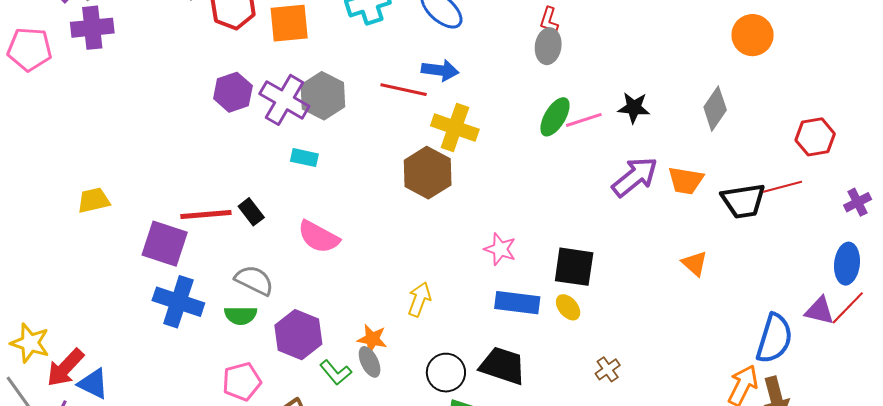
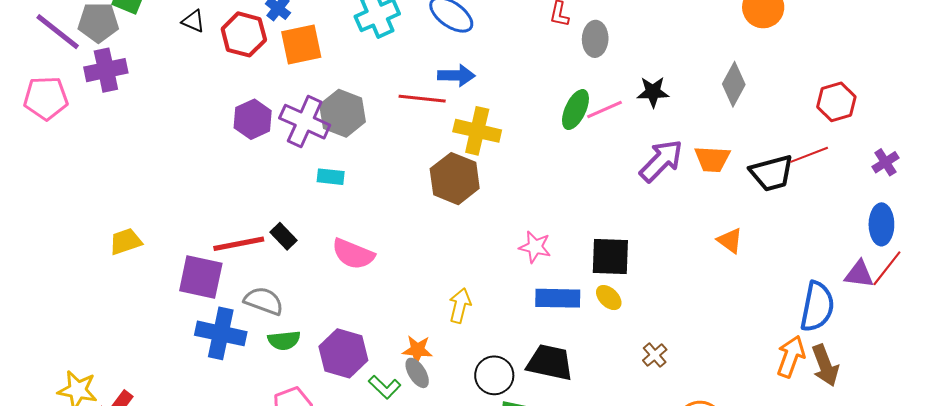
gray ellipse: (548, 46) -> (595, 39), moved
gray semicircle: (254, 280) -> (264, 301), moved

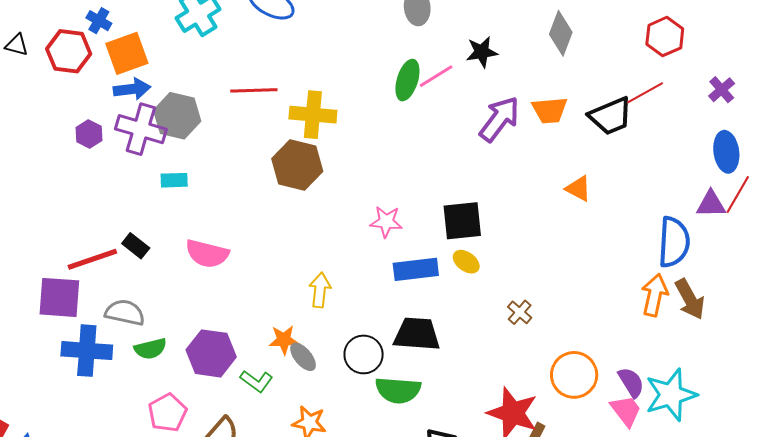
blue arrow: (456, 75) -> (132, 89), moved
purple hexagon: (253, 119) -> (89, 134), size x0.7
gray ellipse: (417, 373) -> (303, 357), moved

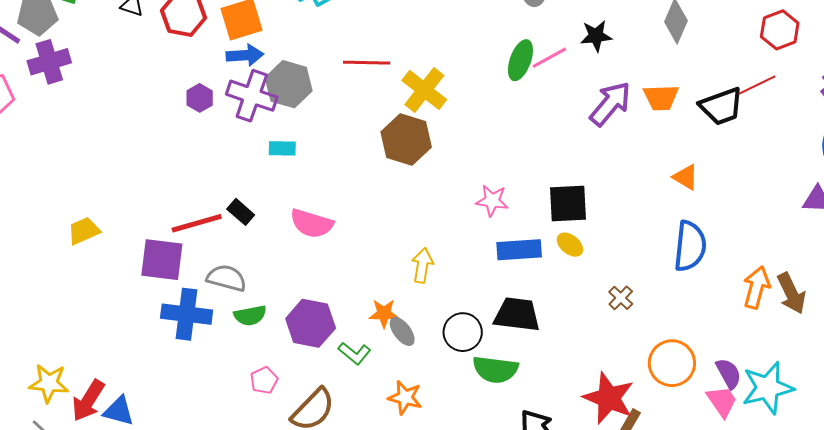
yellow cross: (313, 115) -> (424, 90), turned 30
blue semicircle: (674, 242) -> (690, 246), moved
pink pentagon: (168, 413) -> (264, 380), size x0.7

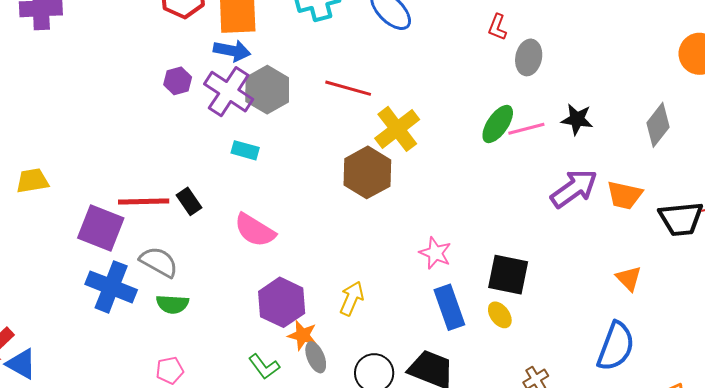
blue rectangle: (519, 250) -> (449, 307), turned 60
purple hexagon: (311, 323) -> (282, 302), moved

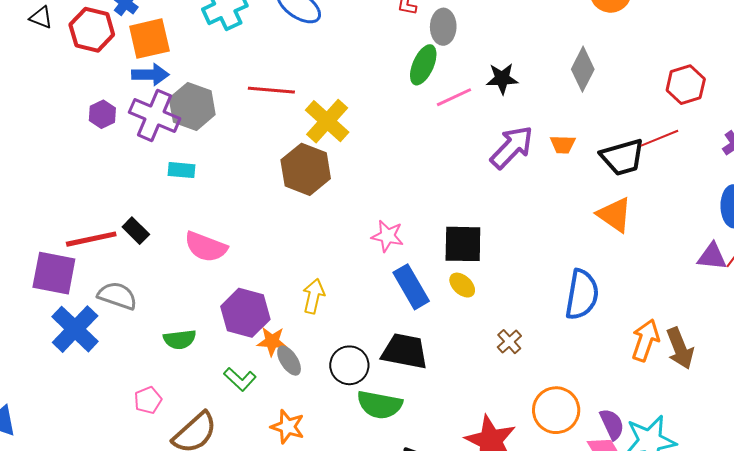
green ellipse: (498, 124) -> (423, 65), moved
orange trapezoid: (625, 195) -> (563, 144), size x0.7
orange triangle: (629, 278) -> (615, 215), moved, size x1.4
blue cross: (111, 287) -> (75, 329), turned 33
green semicircle: (172, 304) -> (180, 339), moved

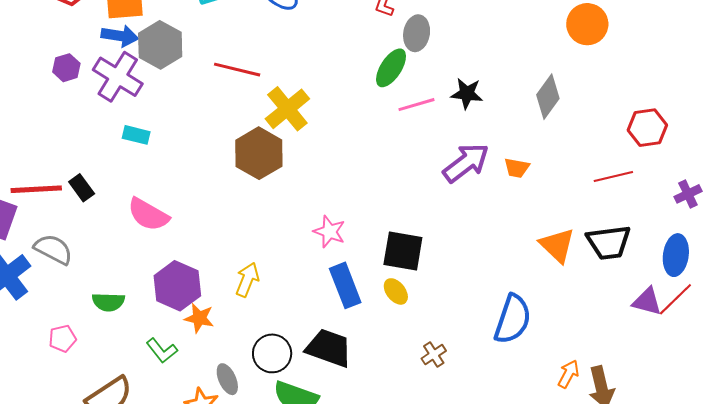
gray hexagon: (192, 106) -> (160, 45), moved
black trapezoid: (623, 157) -> (609, 242), moved
orange arrow: (645, 340) -> (568, 374), size x0.7
gray ellipse: (289, 361) -> (227, 379), moved
pink pentagon: (148, 400) -> (62, 339), moved

